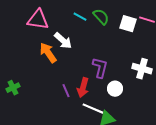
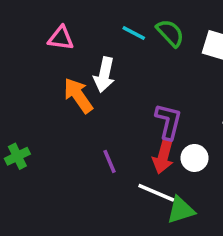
pink triangle: (38, 20) -> (61, 38), size x0.7
white arrow: (63, 41) -> (104, 75), turned 60
red arrow: (83, 88) -> (163, 156), moved

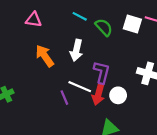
green semicircle: (170, 33) -> (104, 27), moved
white arrow: (104, 75) -> (76, 50), moved
white line: (156, 193) -> (80, 87), moved

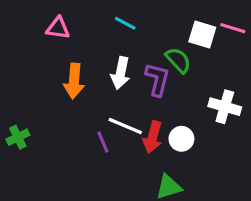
green semicircle: (104, 27) -> (178, 60), moved
orange arrow: (45, 56) -> (74, 81), turned -140
purple L-shape: (102, 72) -> (157, 79), moved

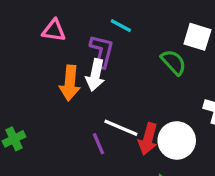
white arrow: (121, 73) -> (95, 75), moved
purple L-shape: (157, 79) -> (102, 51), moved
white circle: (181, 139) -> (177, 140), size x1.5

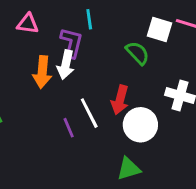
cyan line: (121, 26) -> (89, 19), turned 54
white line: (121, 128) -> (89, 113), turned 40
red arrow: (148, 139) -> (120, 100), moved

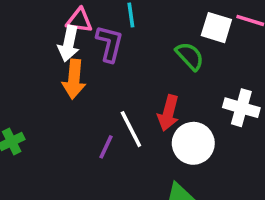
pink triangle: (28, 24) -> (79, 20), moved
white arrow: (66, 65) -> (69, 44), moved
purple line: (69, 128) -> (106, 147), turned 48

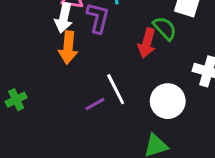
red arrow: (168, 113) -> (147, 43), moved
purple line: (106, 147) -> (95, 104), turned 36

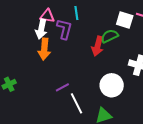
green semicircle: (165, 28) -> (110, 36), turned -72
white line: (116, 89) -> (76, 103), moved

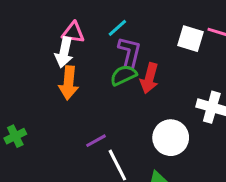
cyan line: (76, 13) -> (117, 28), turned 56
purple L-shape: (64, 29) -> (130, 52), moved
green semicircle: (110, 36) -> (123, 75), moved

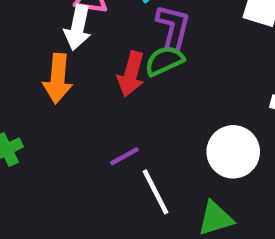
red arrow: (149, 78) -> (131, 74), moved
orange arrow: (69, 83) -> (58, 78), moved

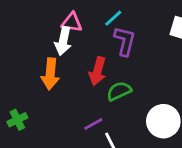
green semicircle: (164, 61) -> (119, 91), moved

